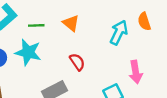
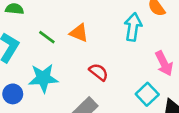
green line: (36, 25) -> (47, 37), moved, turned 56

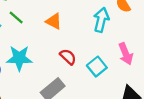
green line: (47, 37) -> (16, 18), moved
cyan square: (147, 94) -> (97, 67), moved

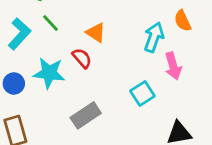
pink arrow: (126, 54) -> (173, 66), moved
red semicircle: (68, 57) -> (82, 58), moved

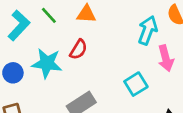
orange triangle: (96, 33) -> (86, 14), moved, turned -30
red semicircle: (82, 58) -> (78, 49), turned 72

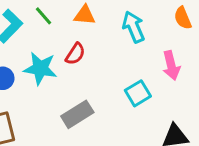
cyan arrow: (148, 30) -> (134, 27), moved, turned -44

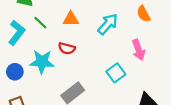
cyan arrow: (134, 27) -> (108, 24), turned 70
red semicircle: (75, 54) -> (67, 48), turned 77

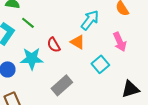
orange triangle: (71, 19) -> (78, 42), moved, turned 35
red semicircle: (67, 48) -> (54, 45), turned 49

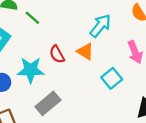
green line: (28, 23) -> (32, 18), moved
gray rectangle: (62, 85) -> (48, 103), moved

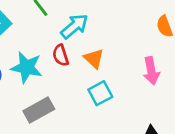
cyan arrow: (100, 26) -> (74, 26), moved
cyan square: (112, 78) -> (100, 93), moved

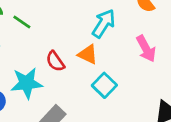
cyan arrow: (74, 26) -> (104, 23), moved

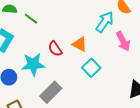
cyan arrow: (104, 23) -> (105, 22), moved

